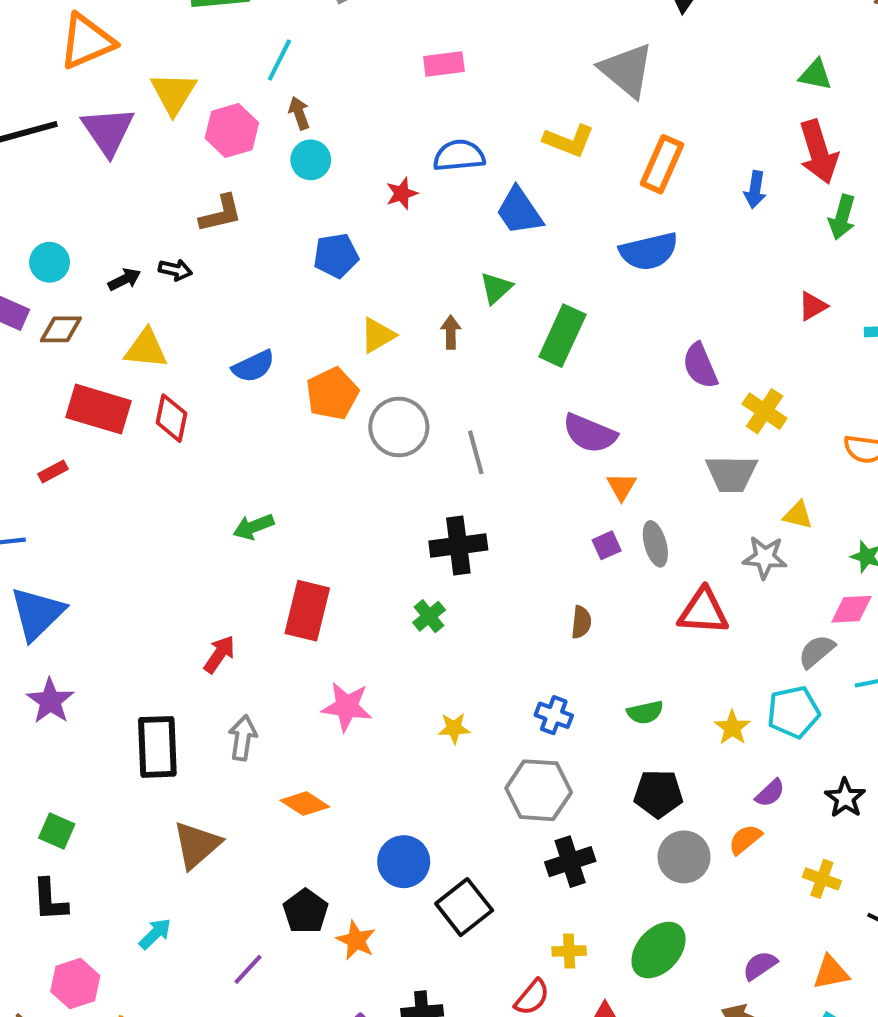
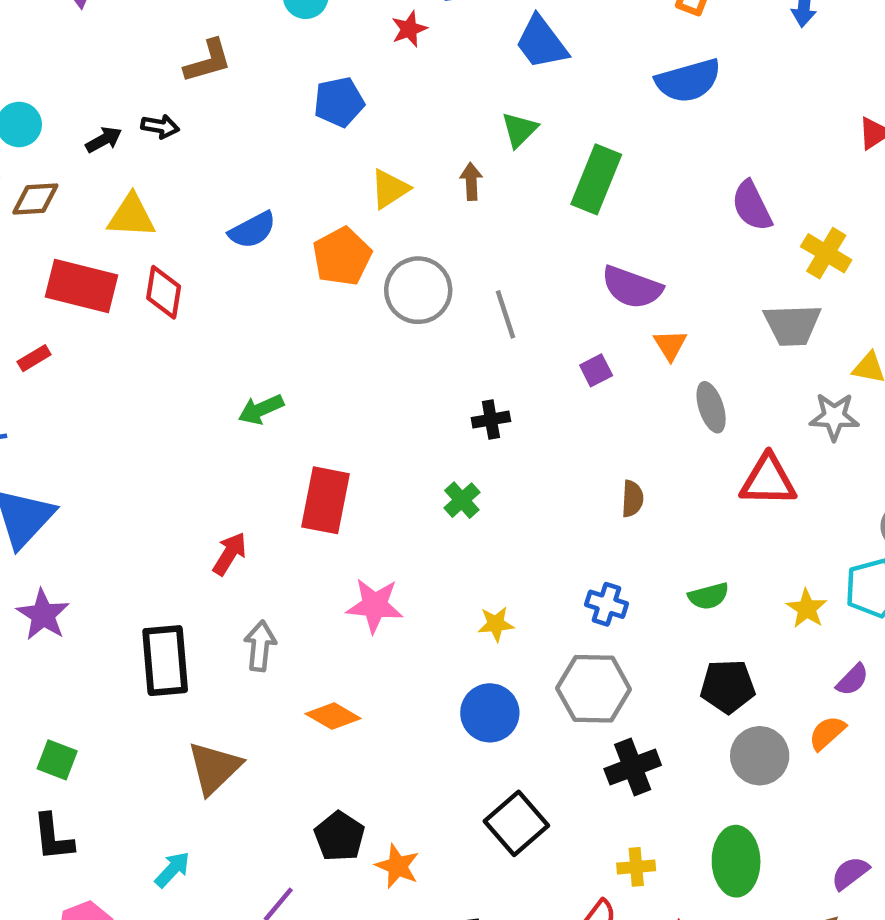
black cross: (458, 545) -> (491, 420), size x0.6
purple square: (607, 545) -> (596, 370), moved
blue circle: (404, 862) -> (490, 713), moved
green ellipse: (659, 950) -> (736, 861), turned -40

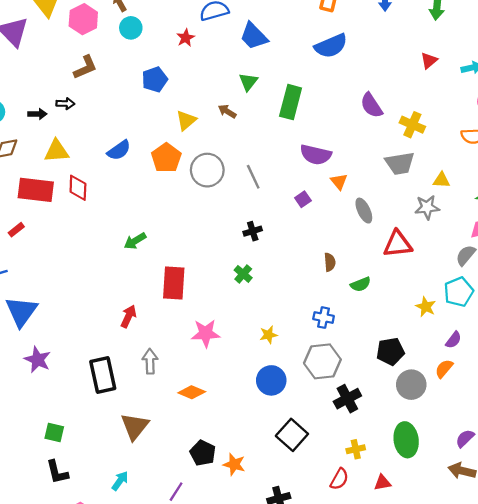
black arrow: (104, 140) -> (37, 114), turned 36
brown arrow: (471, 181) -> (227, 111), turned -48
green semicircle: (709, 596) -> (361, 284), moved

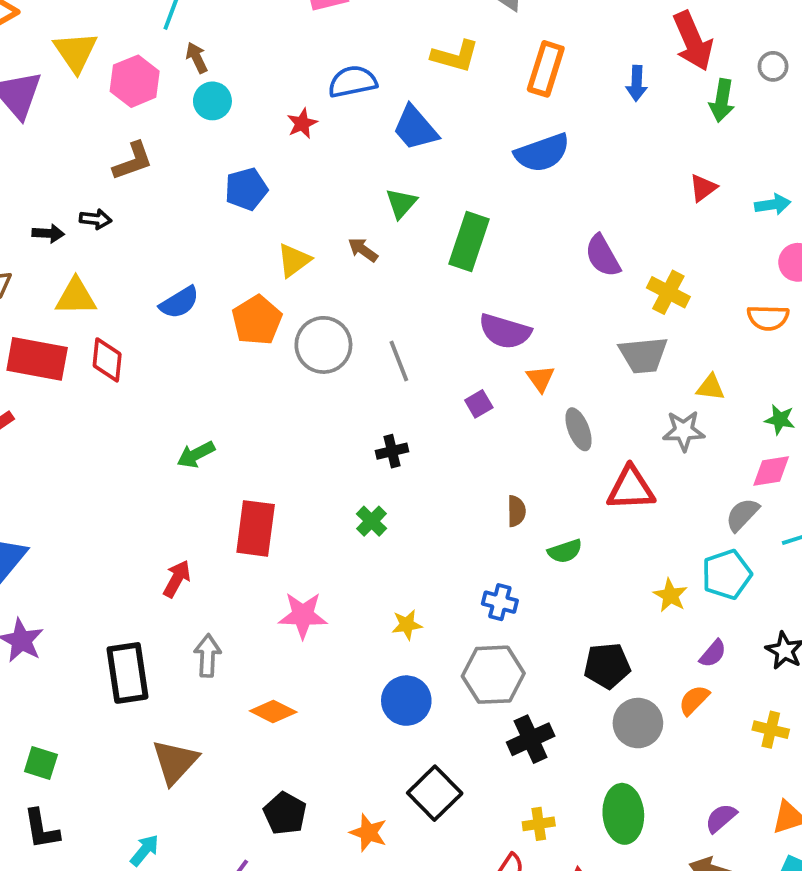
orange star: (234, 464) -> (368, 833), moved

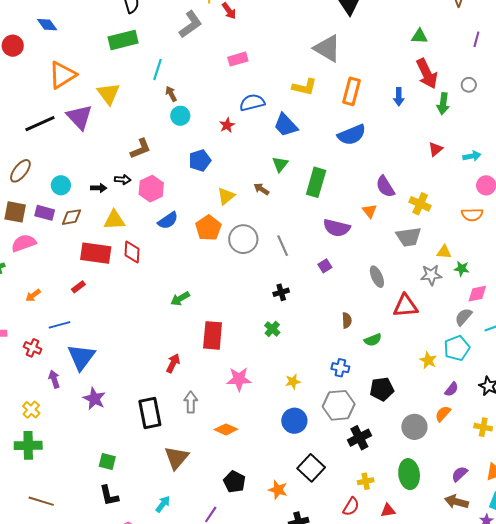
pink hexagon: (135, 81) -> (151, 189), moved
orange triangle: (541, 378) -> (370, 211), moved
green star: (780, 420) -> (462, 269), moved
black pentagon: (607, 666) -> (382, 389), moved

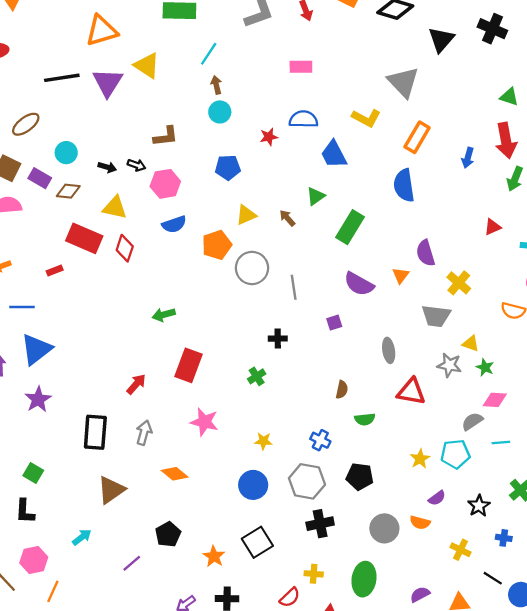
yellow triangle: (108, 94) -> (147, 66), turned -35
blue semicircle: (352, 135) -> (404, 185), turned 88
orange semicircle: (443, 414) -> (420, 523), turned -132

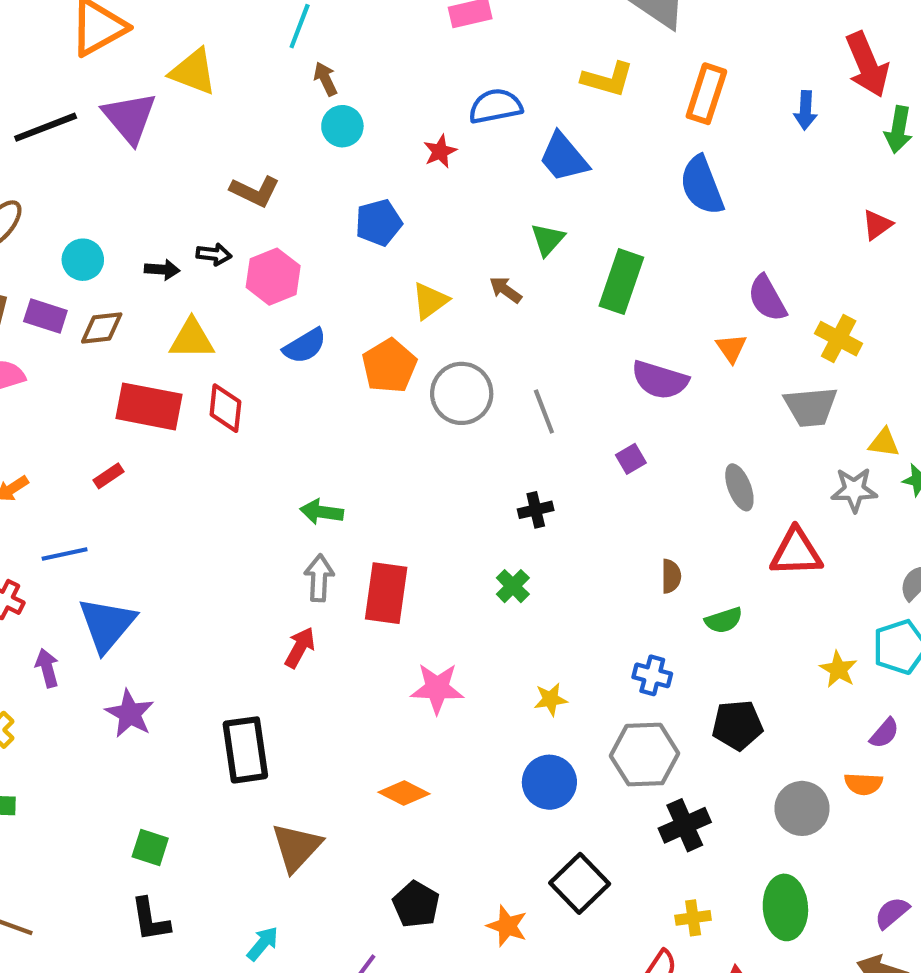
brown L-shape: (166, 136) -> (255, 191), turned 45
green arrow: (164, 315) -> (322, 512), turned 35
gray arrow: (144, 433) -> (319, 578), moved

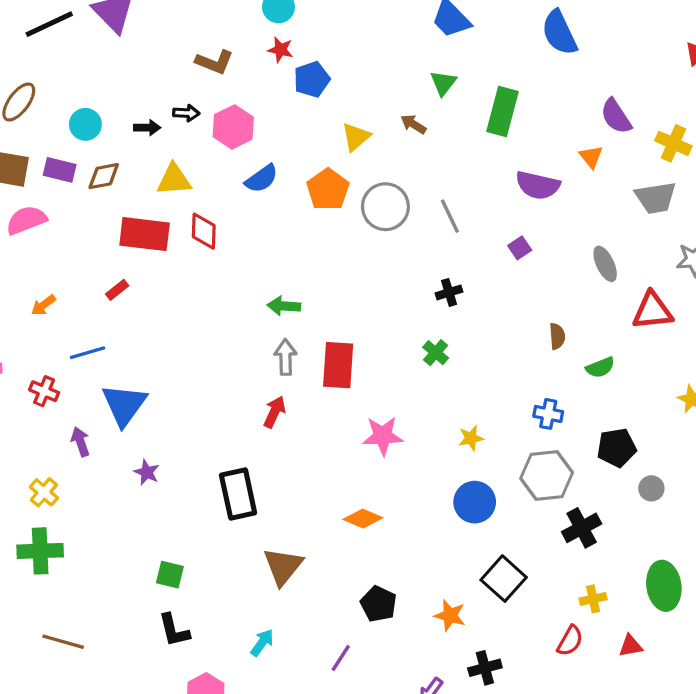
red star: (440, 151) -> (280, 50), moved, turned -30
purple star: (130, 714) -> (147, 472), size x0.7
gray circle: (802, 808) -> (651, 488), moved, size x0.6

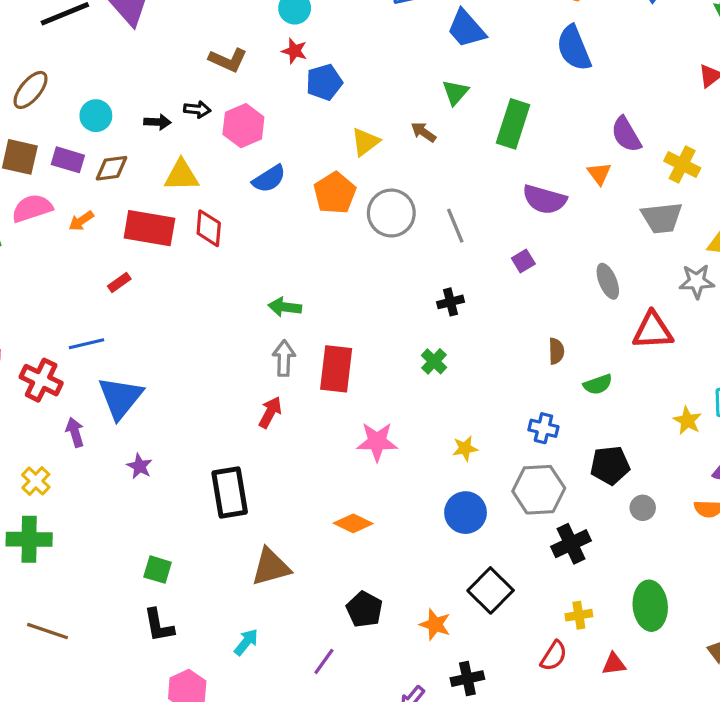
orange arrow: (43, 305) -> (81, 221), moved
red cross: (44, 391) -> (41, 380), size x1.4
brown triangle: (283, 566) -> (271, 567), turned 33

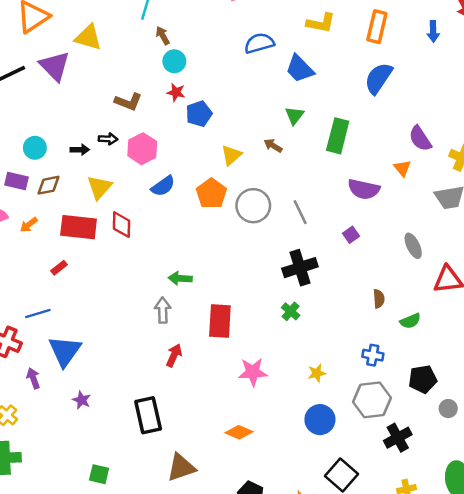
blue semicircle: (574, 48) -> (378, 78), turned 60
yellow triangle: (181, 175) -> (99, 187), turned -44
black cross: (450, 302) -> (300, 268), size x1.8
gray arrow: (284, 358) -> (163, 310), moved

